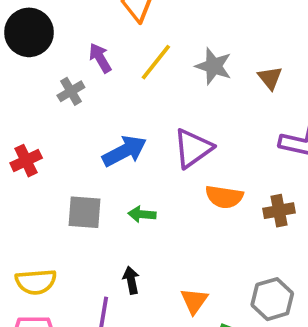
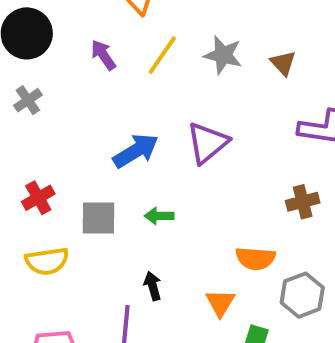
gray cross: (71, 91) -> (28, 100), moved
red cross: (26, 161) -> (38, 198), moved
orange semicircle: (224, 197) -> (255, 258), moved
yellow semicircle: (36, 282) -> (47, 261), moved

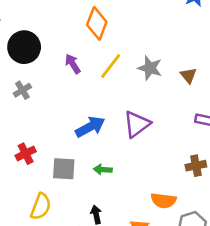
yellow semicircle: (47, 261) -> (41, 206), moved, turned -64

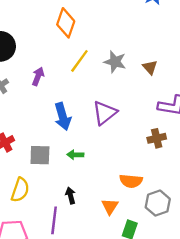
purple arrow: (73, 64) -> (38, 76), moved, turned 54
blue arrow: (90, 127) -> (63, 116), turned 104
brown cross: (196, 166) -> (157, 138), moved

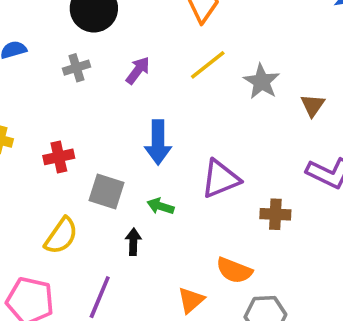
purple triangle: (105, 113) -> (220, 179), moved
brown cross: (157, 138) -> (275, 214), moved
black arrow: (71, 196) -> (133, 242), moved

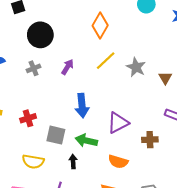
green arrow: (161, 206) -> (86, 141), size x1.5
yellow semicircle: (61, 236) -> (33, 162), turned 70
orange semicircle: (234, 270) -> (118, 162), moved

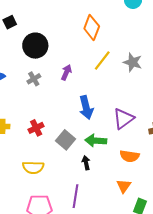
gray square: (56, 135) -> (65, 140), turned 36
yellow semicircle: (33, 162) -> (33, 167), moved

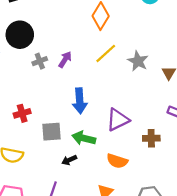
black circle: (35, 46) -> (20, 35), moved
gray cross: (34, 79) -> (40, 61), moved
gray square: (65, 140) -> (51, 132), turned 36
black arrow: (86, 163) -> (69, 160), turned -112

